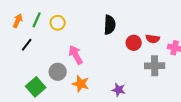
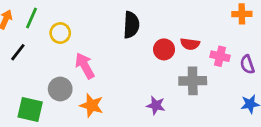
yellow circle: (58, 23) -> (60, 33), moved
green square: (36, 87) -> (30, 110), turned -36
purple star: (119, 90) -> (156, 105), moved

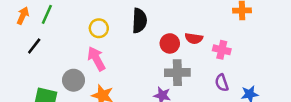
yellow circle: (60, 33) -> (99, 28), moved
purple semicircle: (247, 64) -> (222, 83), moved
gray cross: (193, 81) -> (177, 73), moved

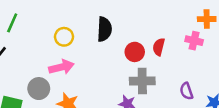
red semicircle: (194, 38) -> (159, 47), turned 96
pink cross: (222, 50) -> (194, 41), moved
pink arrow: (96, 59) -> (61, 67), turned 105

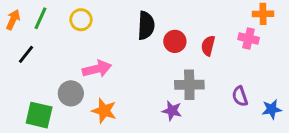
yellow circle: (64, 37) -> (81, 20), moved
red circle: (135, 52) -> (175, 41), moved

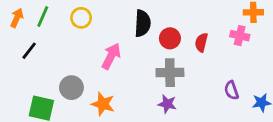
pink arrow: (97, 69) -> (111, 56), moved, turned -48
gray cross: (189, 85) -> (170, 73), moved

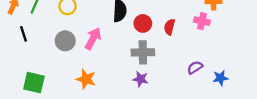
black line: (29, 51) -> (24, 34), turned -56
gray circle: (71, 88) -> (65, 41), moved
purple semicircle: (231, 90) -> (195, 67), turned 77

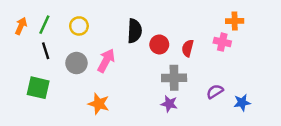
black line: (24, 34) -> (46, 51), moved
gray cross: (143, 52) -> (174, 78), moved
purple star: (141, 79) -> (169, 104), moved
green square: (34, 83) -> (38, 88), moved

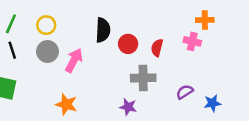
gray circle: (76, 63) -> (47, 51), moved
purple star: (169, 104) -> (128, 107), moved

